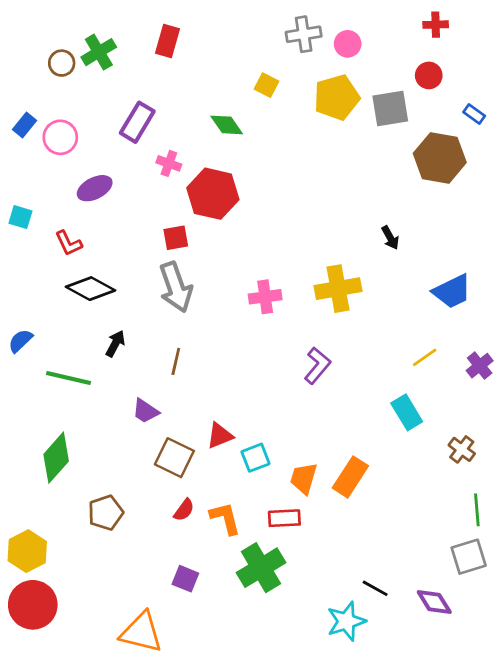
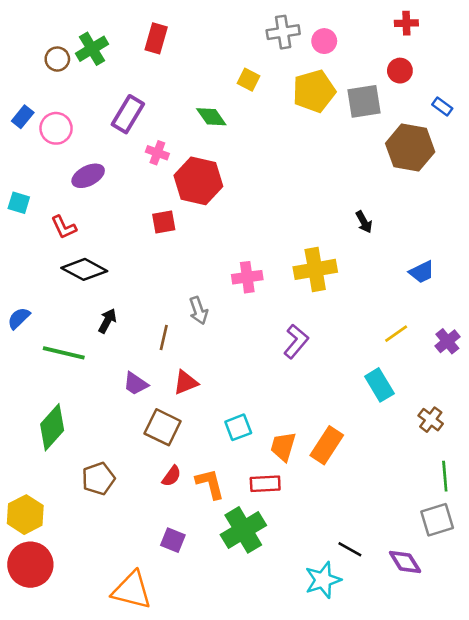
gray arrow: (176, 287) -> (198, 311), moved, size x0.6
blue trapezoid: (452, 291) -> (422, 272), size x0.7
red triangle: (220, 436) -> (186, 382), moved

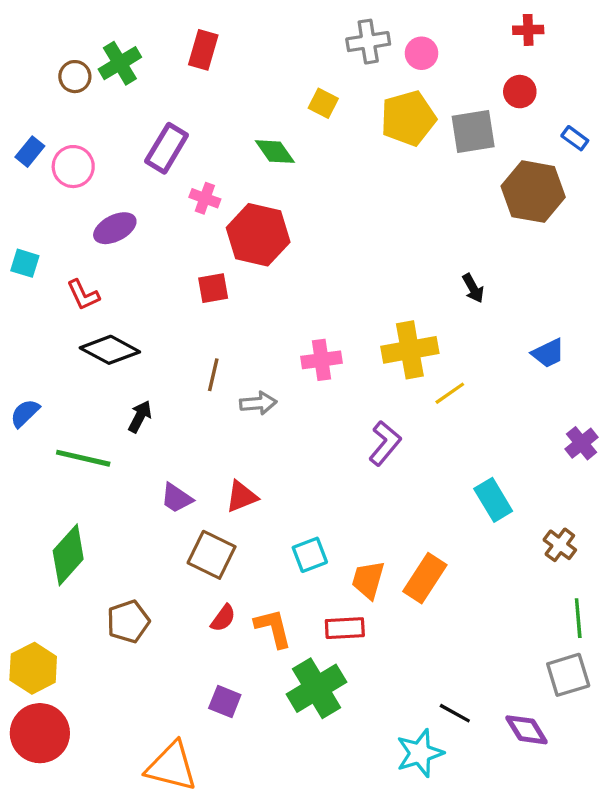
gray arrow: (198, 311) -> (258, 403), turned -76
yellow line: (396, 334) -> (450, 393), moved
brown line: (164, 337) -> (213, 375), moved

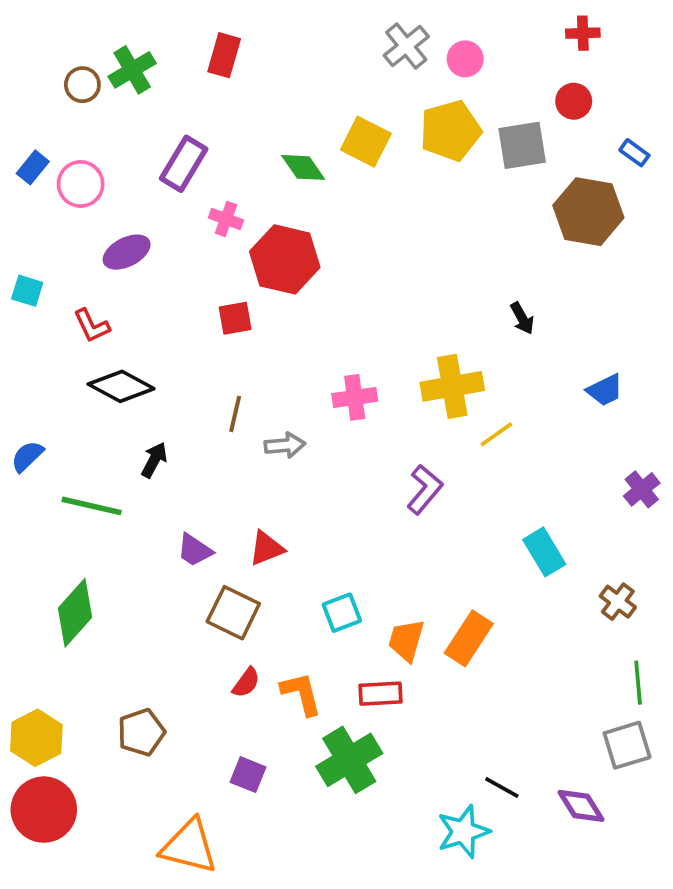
gray cross: (368, 42) -> (406, 46), turned -30
yellow square: (323, 103) -> (366, 142), moved, size x1.5
brown pentagon: (128, 621) -> (141, 732), moved

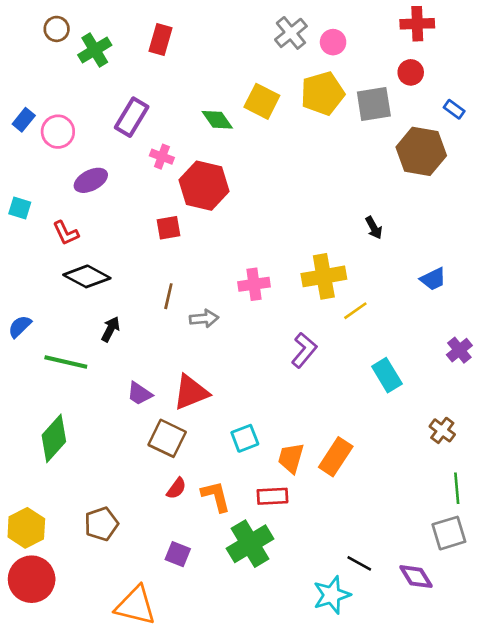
red cross: (583, 33) -> (417, 24), size x1.4
brown circle: (82, 85) -> (57, 29), moved
red triangle: (266, 548) -> (191, 392), size x1.4
cyan rectangle: (544, 552) -> (387, 375), moved

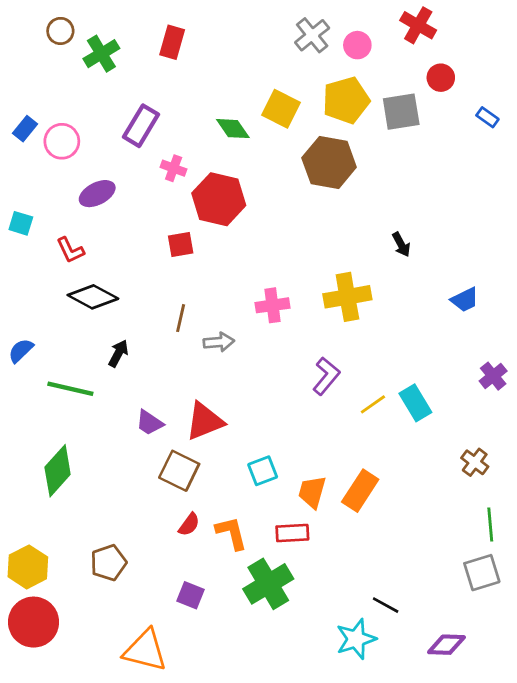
red cross: (417, 24) -> (418, 25), moved, turned 32
brown hexagon: (421, 151) -> (329, 162), moved
yellow line: (355, 311) -> (373, 404), moved
purple diamond: (416, 577) -> (446, 645), moved, turned -56

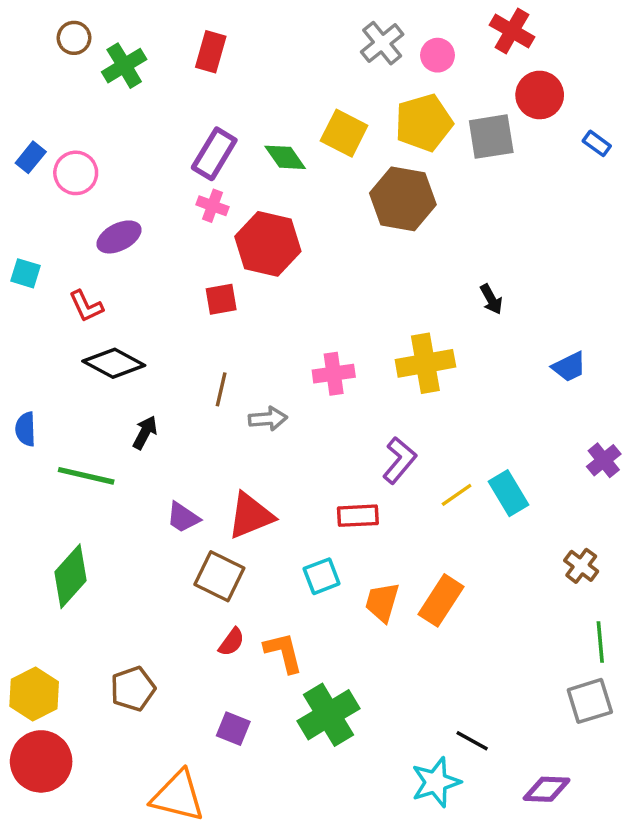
red circle: (441, 78) -> (540, 95), size x1.4
purple rectangle: (141, 126) -> (214, 154), moved
blue semicircle: (21, 351) -> (26, 429), turned -48
red rectangle: (292, 533) -> (358, 516), moved

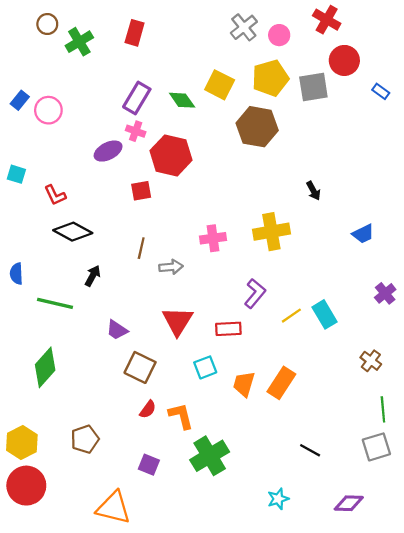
purple ellipse: (119, 237) -> (108, 151), moved
red triangle: (251, 516) -> (178, 321), moved, turned -36
black line: (472, 741) -> (310, 450), moved
cyan star: (436, 782) -> (278, 499), size x0.7

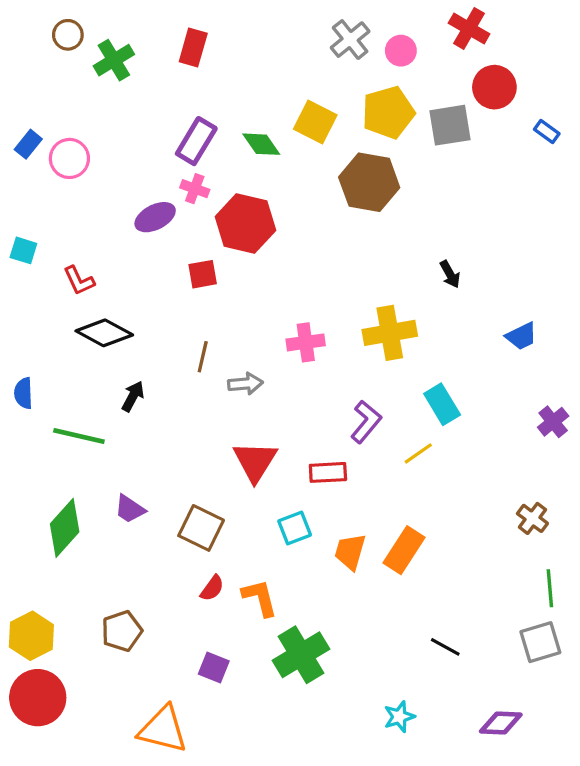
cyan rectangle: (324, 314) -> (442, 404), moved
purple trapezoid: (117, 330) -> (130, 509), moved

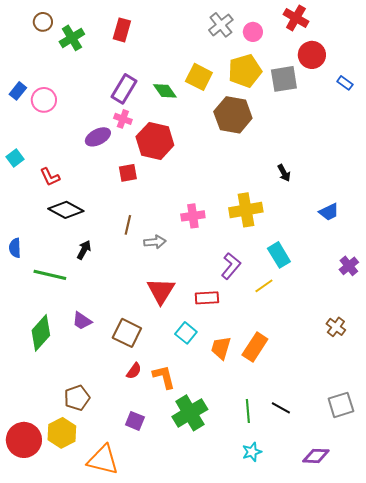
cyan square: (23, 250) -> (15, 158), turned 36
cyan square: (295, 528) -> (186, 333), turned -30
green line: (550, 588) -> (248, 411), moved
yellow hexagon: (31, 636) -> (62, 433), moved

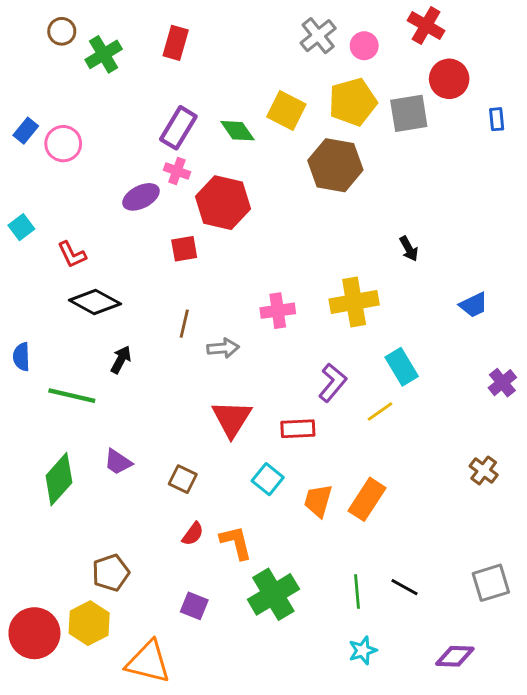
blue rectangle: (345, 83) -> (497, 119), turned 49
brown square: (127, 333) -> (183, 479), size x0.7

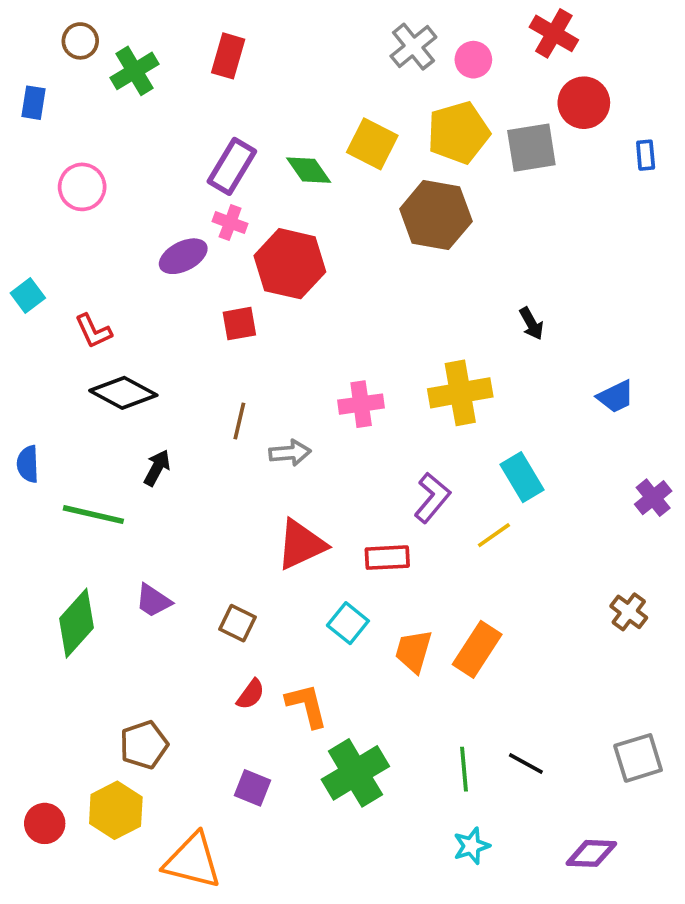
blue rectangle: (26, 131) -> (33, 103), moved, turned -30
red triangle: (232, 419) -> (301, 544), turned 33
red circle: (34, 633) -> (45, 823), size x0.6

